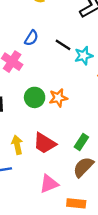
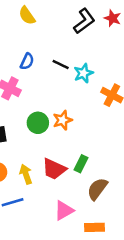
green rectangle: (81, 142) -> (81, 164), moved

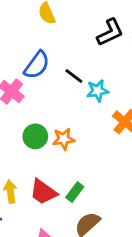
blue semicircle: (27, 61) -> (37, 65), size x1.5

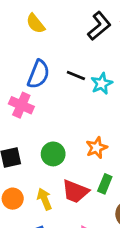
green circle: (35, 136) -> (53, 154), moved
orange star: (64, 139) -> (97, 148), moved

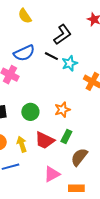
black L-shape: (99, 26) -> (62, 35), moved
blue semicircle: (39, 74) -> (24, 53), turned 40

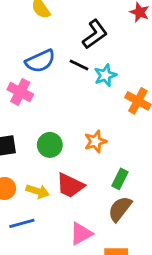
green rectangle: (66, 137) -> (120, 179), moved
yellow arrow: (22, 144) -> (38, 191), turned 126

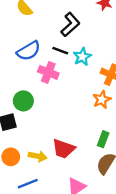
pink cross: (20, 92) -> (48, 72), moved
orange star: (95, 141) -> (102, 99), moved
green circle: (50, 145) -> (23, 101), moved

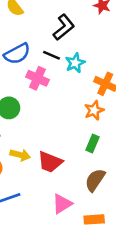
green rectangle: (103, 139) -> (92, 143), moved
yellow arrow: (38, 156) -> (20, 155), moved

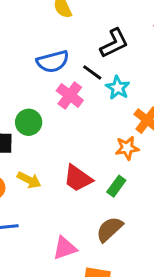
cyan star: (75, 63) -> (118, 88), turned -30
red trapezoid: (50, 162) -> (78, 178), moved

